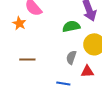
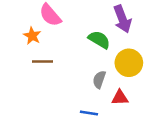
green semicircle: (71, 26) -> (99, 40), turned 42
brown line: (27, 59) -> (43, 61), moved

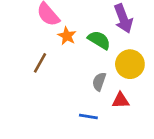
orange star: (32, 36) -> (67, 36), moved
brown line: (43, 61) -> (40, 63), turned -60

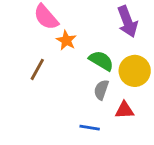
green semicircle: (99, 40) -> (101, 61), moved

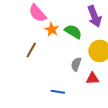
green semicircle: (101, 61) -> (73, 32), moved
blue line: (90, 128) -> (58, 92), moved

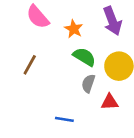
orange star: (52, 30) -> (74, 29), moved
green semicircle: (73, 32) -> (84, 57), moved

